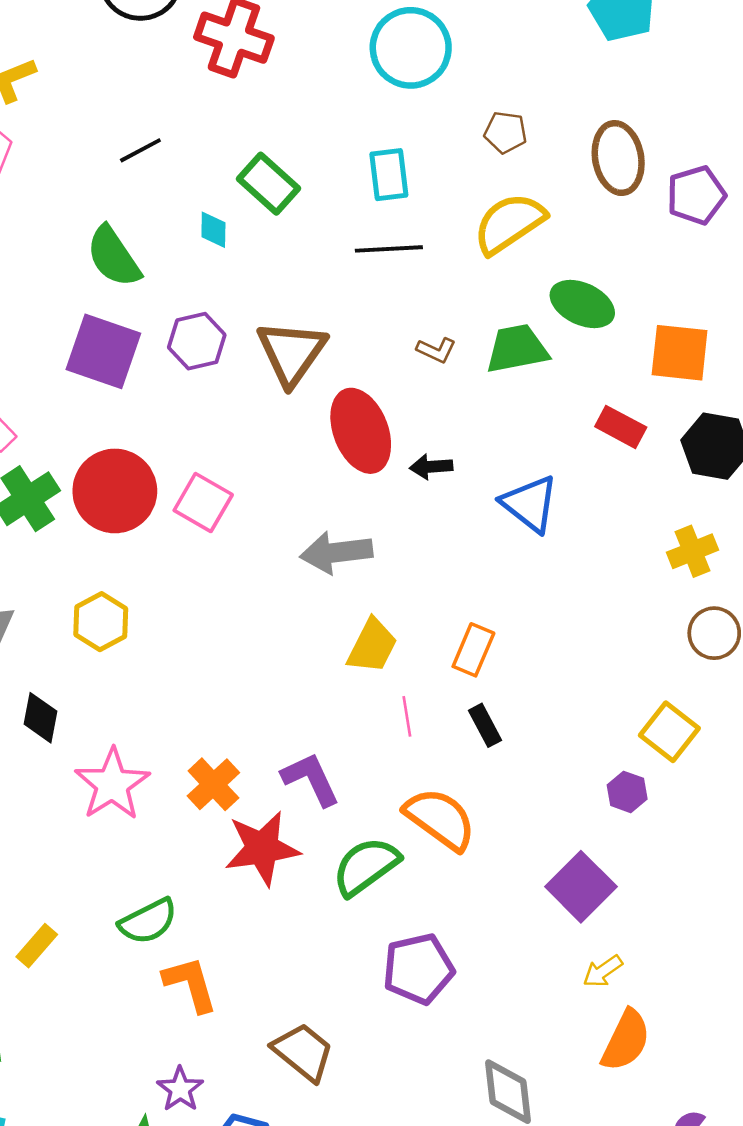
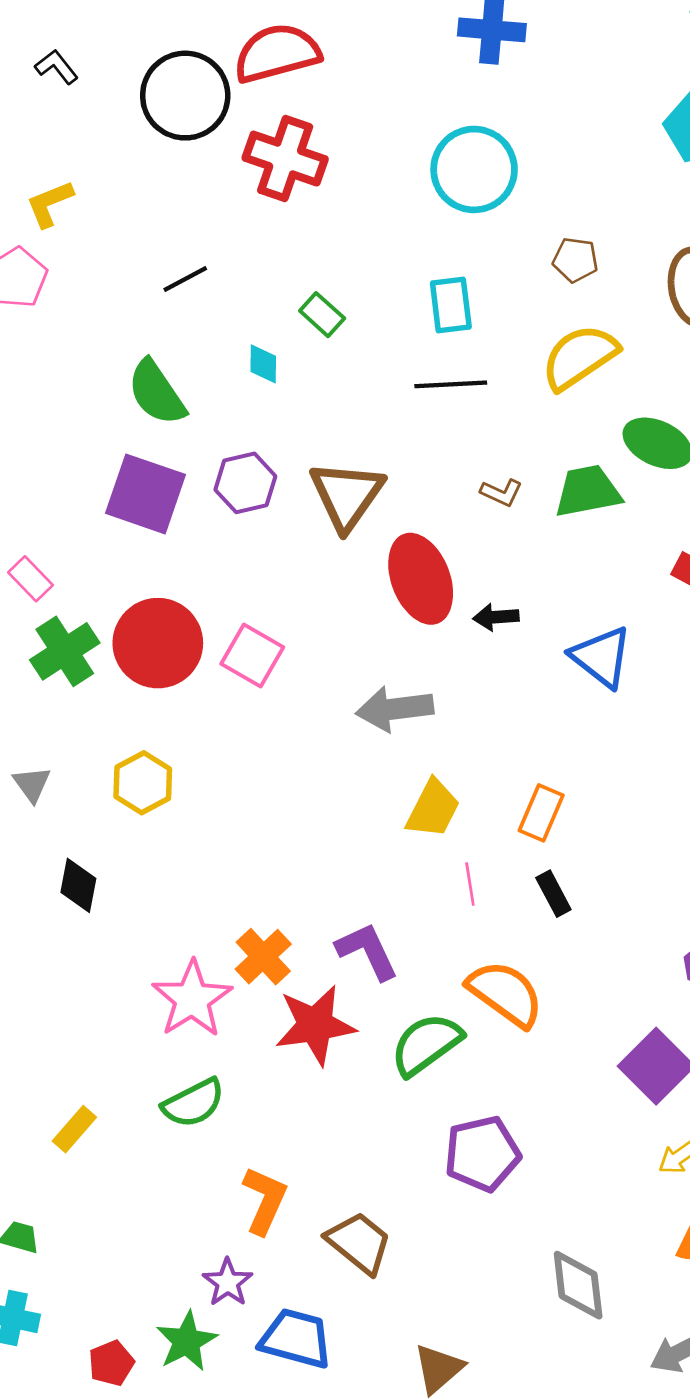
green rectangle: (269, 184) -> (322, 315), size x0.7
pink star: (112, 784) -> (192, 999), moved
orange L-shape: (190, 984) -> (265, 1200), moved, turned 40

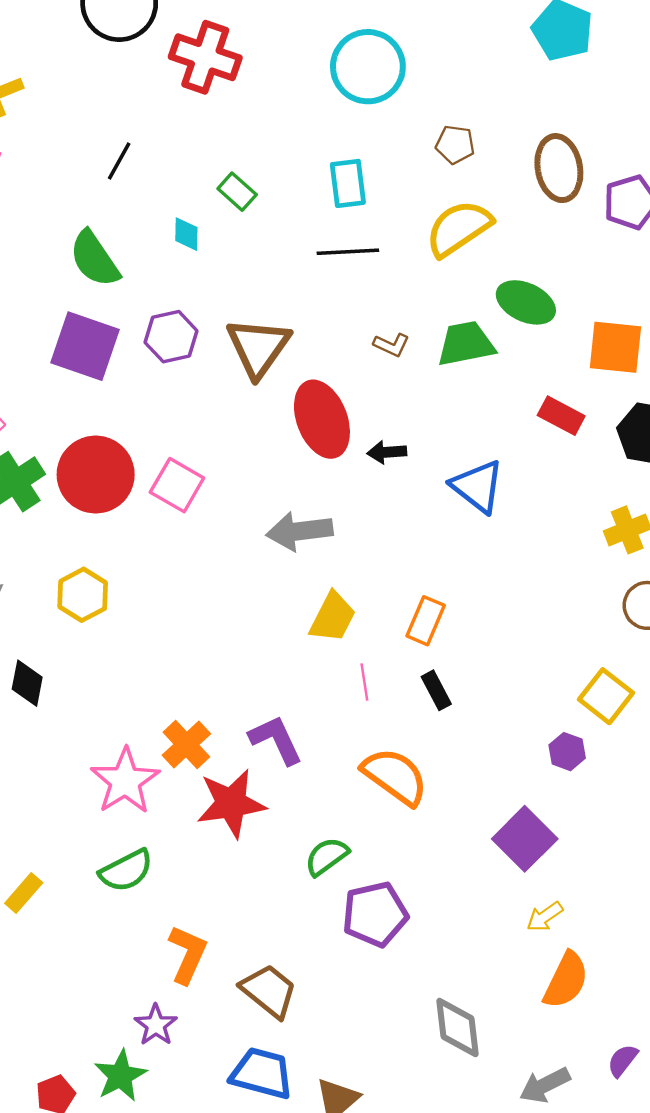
black line: (185, 279) -> (119, 161), turned -33
green semicircle: (426, 1044) -> (327, 856), moved, size x0.7
blue trapezoid: (296, 1339) -> (262, 1073), moved

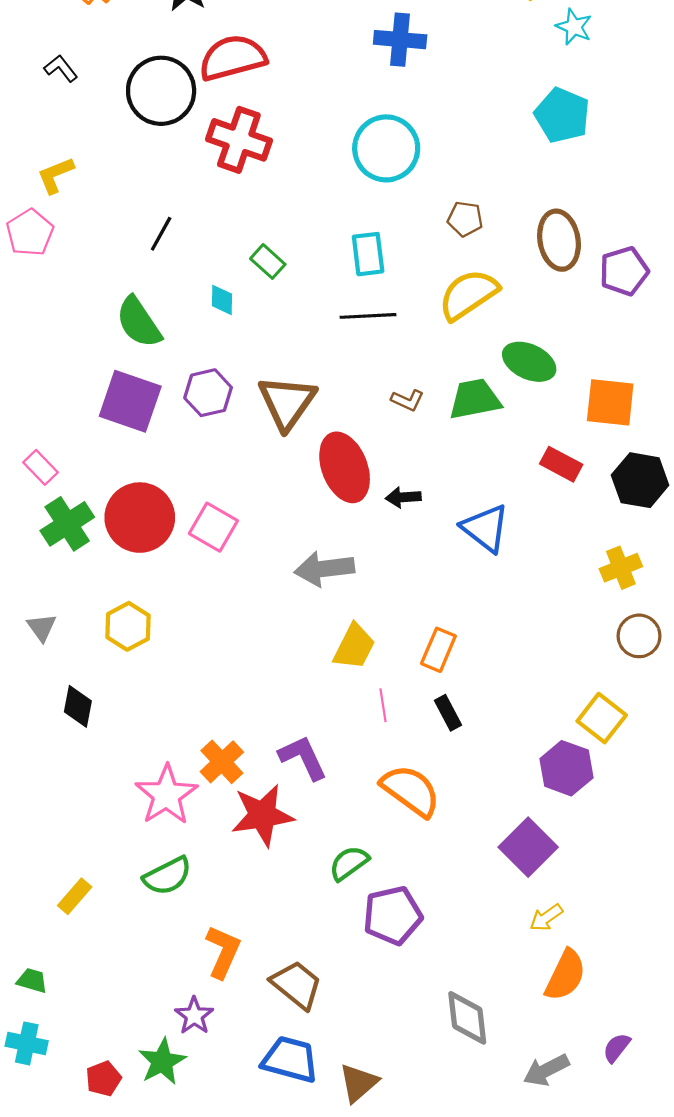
purple hexagon: (567, 752) -> (566, 768), size x1.6

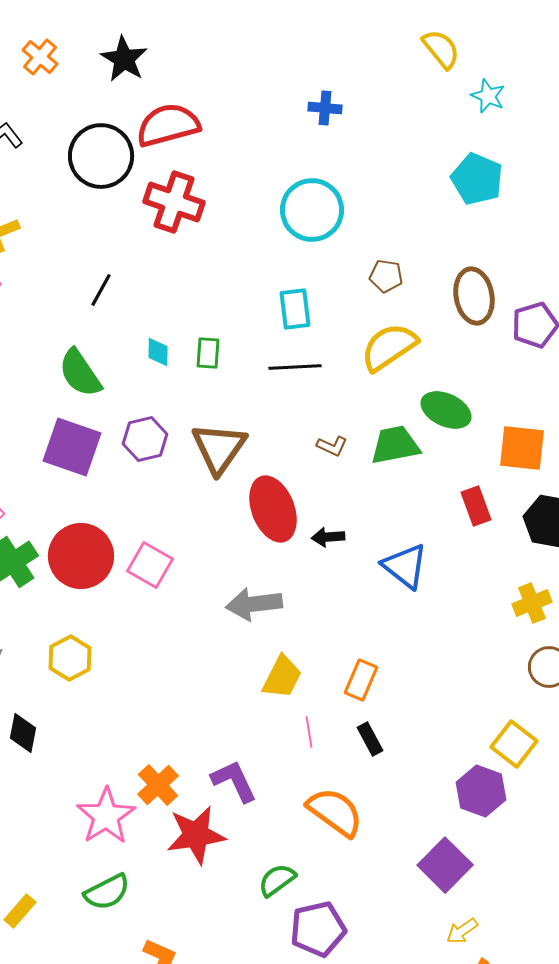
blue cross: (400, 40) -> (325, 108), size x0.7
green rectangle: (268, 261) -> (208, 353), moved, turned 52
red rectangle: (561, 464) -> (476, 506), turned 42

